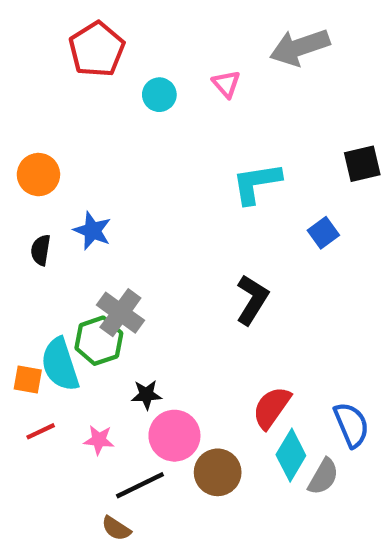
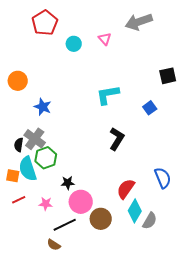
cyan L-shape: (256, 183) -> (108, 95), moved
black semicircle: (41, 250) -> (19, 145), moved
gray cross: (120, 313) -> (35, 139), moved
blue semicircle: (351, 425) -> (163, 178), moved

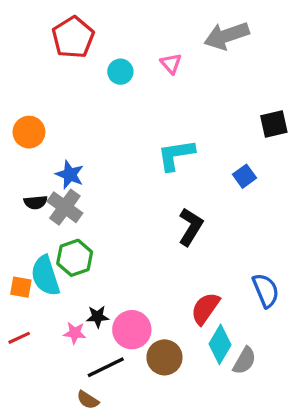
gray cross: (35, 139) -> (65, 207), moved
black semicircle: (19, 145) -> (35, 202), moved, turned -104
black star: (68, 183) -> (98, 317), moved
red line: (19, 200) -> (19, 338), moved

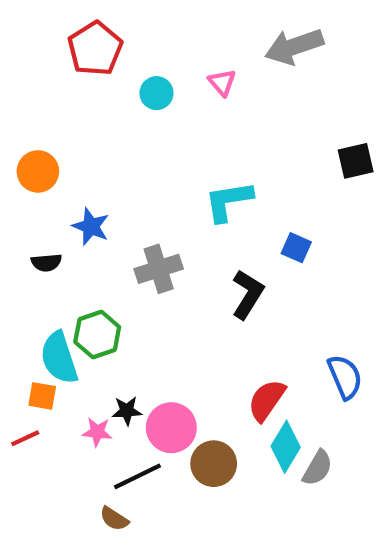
blue square: (244, 176) -> (296, 248), moved, turned -30
gray cross: (65, 207) -> (159, 269), moved, turned 36
orange square: (21, 287) -> (42, 396), moved

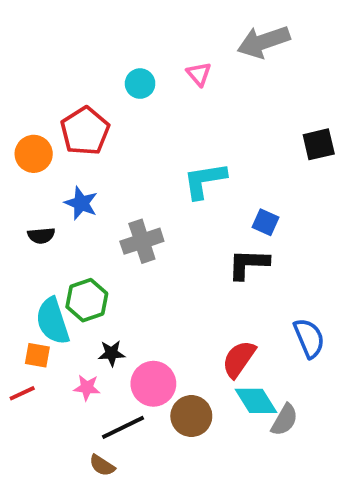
red pentagon: (95, 49) -> (85, 131), moved
black L-shape: (248, 294) -> (248, 264), moved, turned -120
black star: (127, 411) -> (112, 353), moved
cyan diamond: (286, 447) -> (256, 401), turned -63

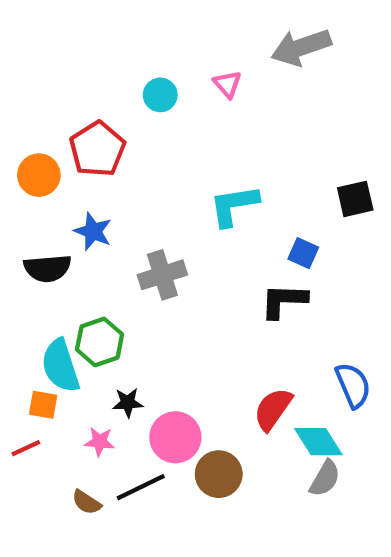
black square: (319, 144) -> (355, 199), moved
black semicircle: (41, 236) -> (48, 268), size x1.5
cyan diamond: (256, 401) -> (318, 442), moved
brown semicircle: (102, 465) -> (87, 502), moved

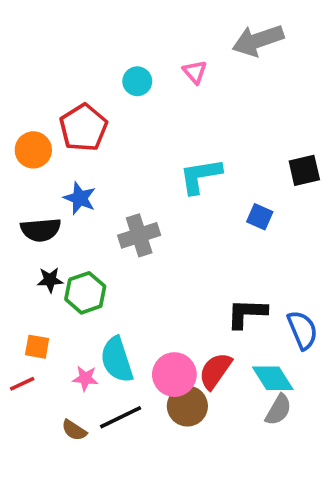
black L-shape: (284, 301) -> (247, 313), moved
cyan semicircle: (61, 366) -> (117, 360), moved
black star: (128, 403) -> (50, 280), moved
red semicircle: (273, 409) -> (215, 371), moved
pink circle: (175, 437) -> (174, 375), moved

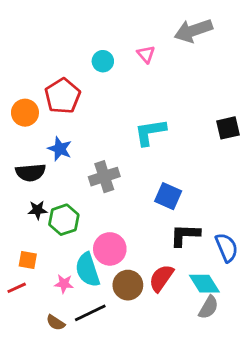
blue square: (260, 217) -> (168, 196), moved, size x1.4
pink circle: (174, 375) -> (110, 249), moved
brown circle: (187, 406) -> (128, 285), moved

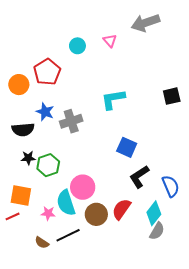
gray cross: (104, 177) -> (71, 121), moved
black L-shape: (185, 235) -> (139, 177), turned -35
orange square: (28, 260) -> (21, 195), size x1.5
cyan diamond: (204, 284) -> (154, 213), turned 70

